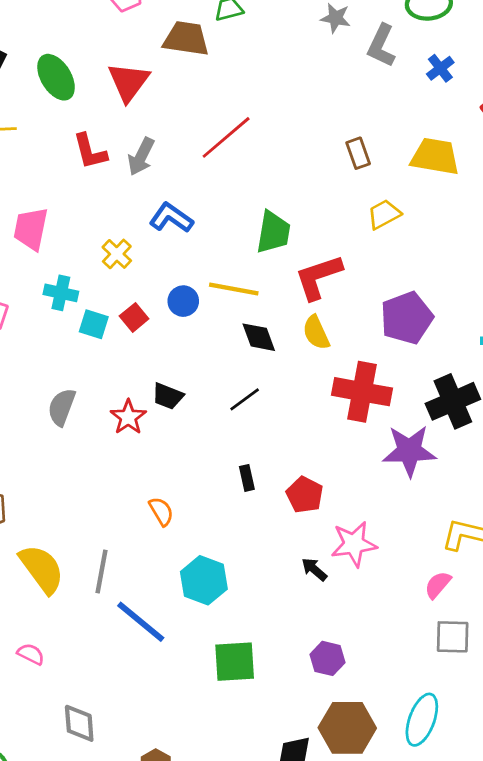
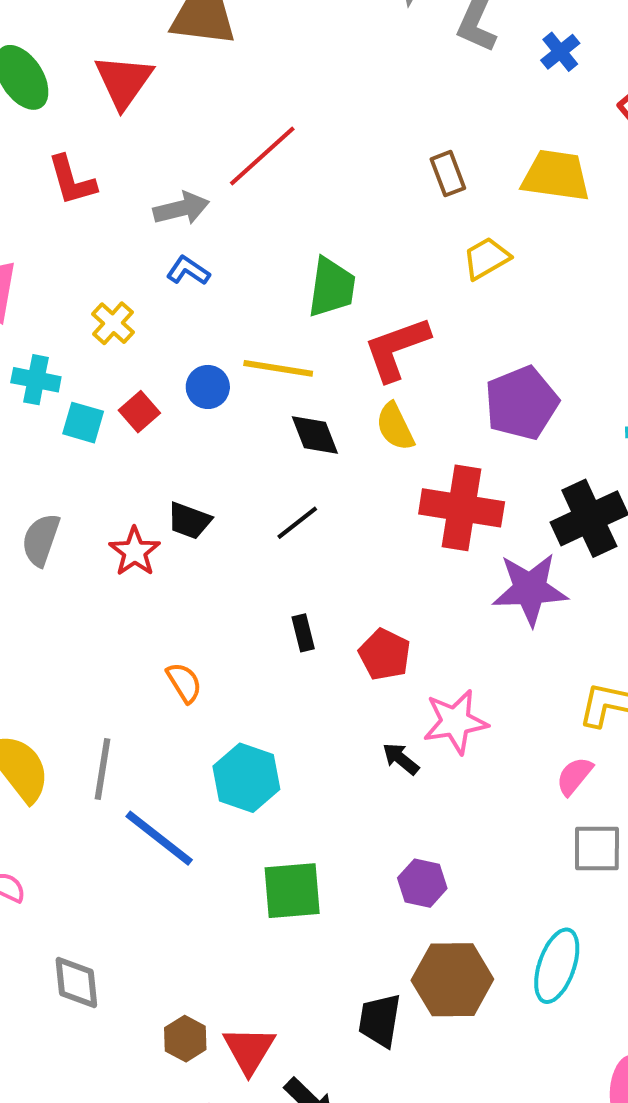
gray arrow: (141, 157) -> (181, 208), moved, turned -129
blue L-shape: (171, 218) -> (188, 271), size x0.7

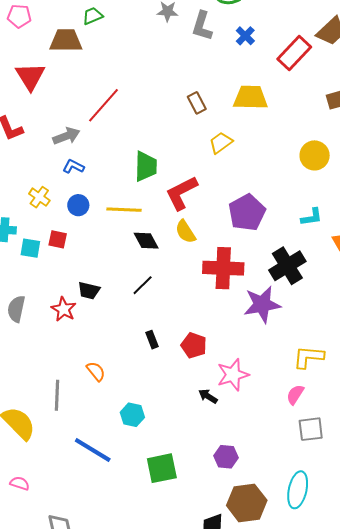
blue circle: (208, 387) -> (78, 205), moved
red square: (139, 412) -> (58, 239), turned -30
gray line: (102, 769) -> (57, 395), moved
cyan hexagon: (246, 778) -> (132, 415), size x0.7

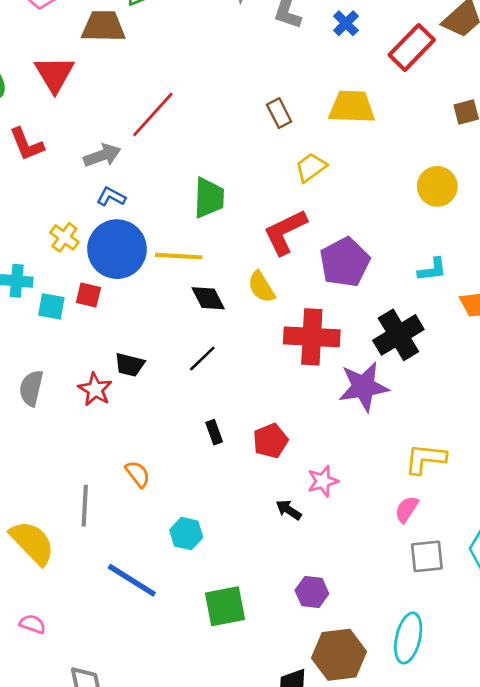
red L-shape: (182, 193) -> (285, 232), moved
blue circle: (78, 205) -> (117, 249), size x2.0
red pentagon: (194, 345) -> (270, 441), turned 30
pink star: (233, 375) -> (323, 481), size x0.7

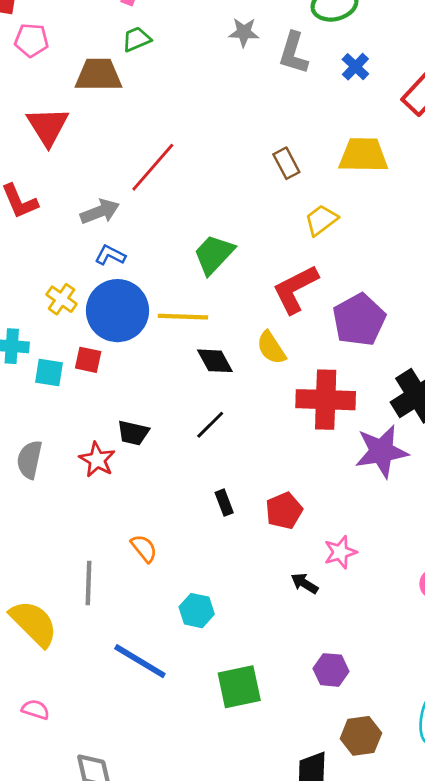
green trapezoid: (209, 198) -> (214, 254), turned -138
brown hexagon: (339, 655) -> (361, 736), size x0.7

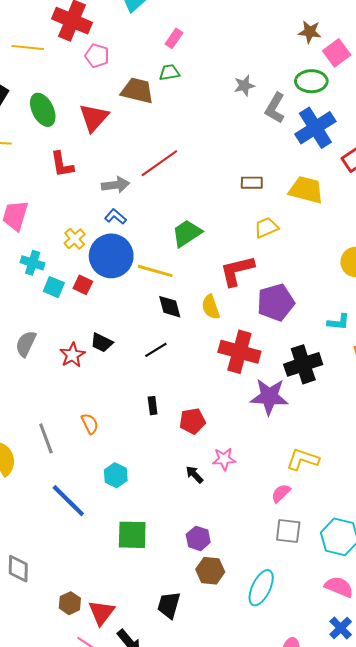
gray star: (244, 32) -> (244, 86), turned -30
blue cross: (355, 67) -> (315, 128), size x2.0
brown rectangle: (286, 163) -> (252, 183), turned -75
gray line: (88, 583) -> (46, 438), turned -36
brown hexagon: (361, 736) -> (210, 571), moved

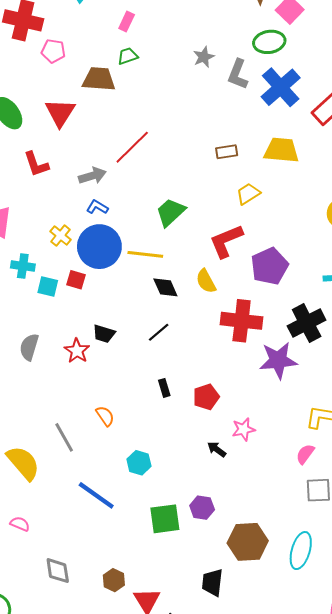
purple hexagon: (198, 538) -> (202, 508), moved
brown hexagon: (210, 571) -> (248, 542), size x1.4
brown hexagon: (70, 603) -> (114, 580), moved

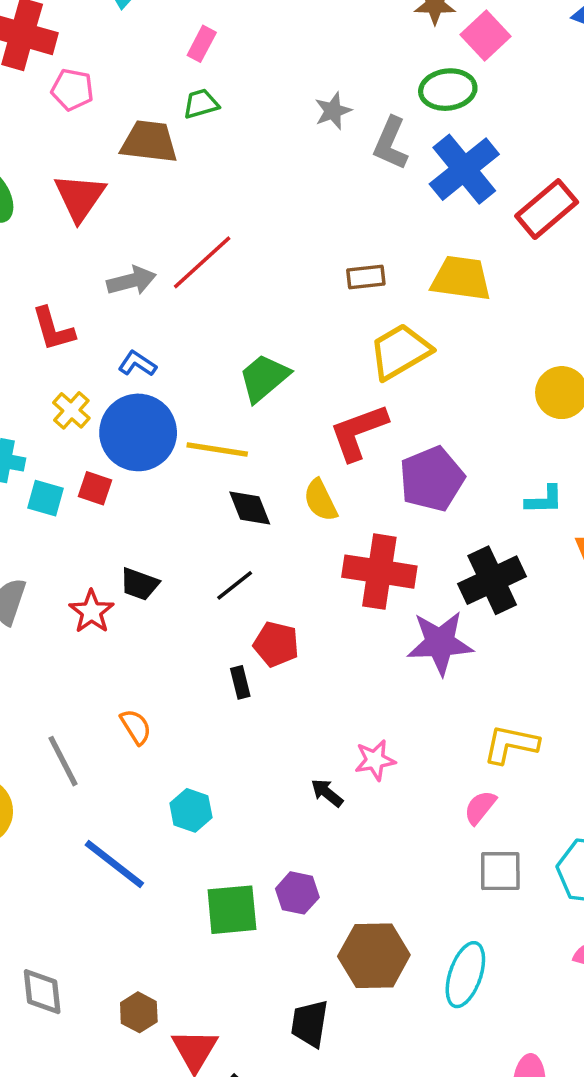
red L-shape: (36, 164) -> (53, 329), moved
gray arrow: (92, 176) -> (131, 281), moved
yellow trapezoid: (248, 194) -> (400, 352), size x1.5
red pentagon: (206, 397) -> (276, 644), moved, turned 30

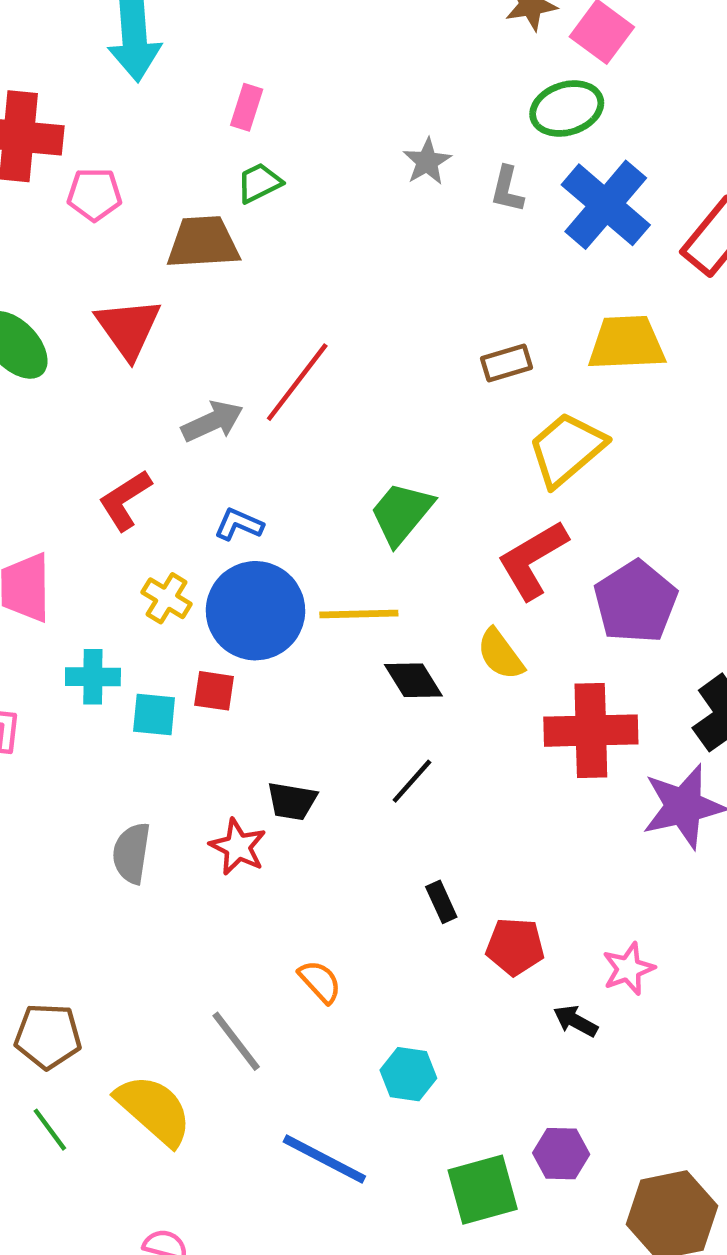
gray L-shape: (391, 143) -> (507, 189), size x0.7
red L-shape: (53, 329) -> (125, 500), turned 84
red pentagon: (276, 644) -> (515, 947), moved

